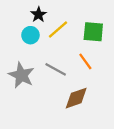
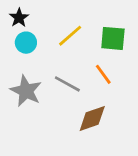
black star: (38, 15) -> (19, 18), moved
cyan circle: (30, 35) -> (26, 43), moved

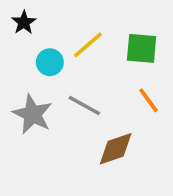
cyan circle: (26, 43) -> (50, 62), moved
orange line: (103, 74) -> (149, 100), moved

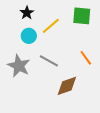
black star: (24, 22) -> (27, 13), moved
green square: (142, 48) -> (82, 16), moved

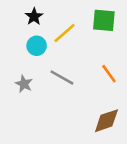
gray star: (19, 66) -> (24, 84), size x0.6
brown diamond: (67, 86) -> (106, 121), moved

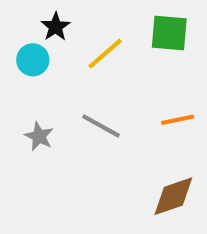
cyan circle: (37, 46) -> (33, 60), moved
orange line: (109, 74) -> (178, 120), turned -66

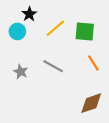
green square: (169, 33) -> (85, 31), moved
orange line: (178, 120) -> (93, 63), turned 70

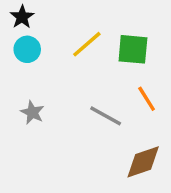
black star: (29, 14) -> (22, 17), moved
gray line: (53, 66) -> (106, 116), moved

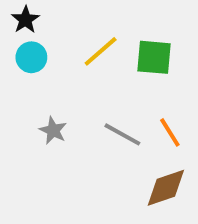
orange line: (147, 99) -> (170, 132), moved
gray star: (32, 112) -> (53, 130), moved

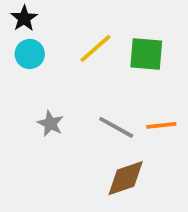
orange line: (170, 132) -> (161, 125), turned -64
brown diamond: (166, 188) -> (126, 178), moved

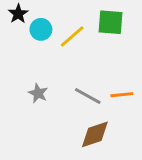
cyan circle: (30, 54) -> (41, 29), moved
green square: (146, 54) -> (110, 22), moved

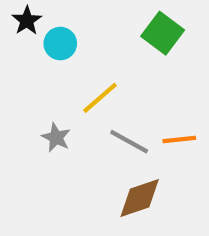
green square: (110, 22) -> (163, 33), turned 32
yellow line: (72, 36) -> (100, 98), moved

